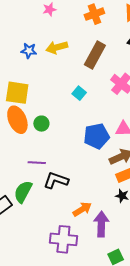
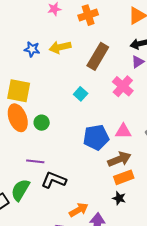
orange cross: (94, 14) -> (88, 15), moved

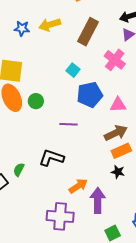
blue pentagon: (96, 137) -> (90, 95), moved
purple line: (35, 161) -> (69, 124), moved
green semicircle: (20, 190) -> (19, 170), size x0.6

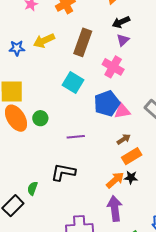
cyan square: (73, 70) -> (73, 83), size x1.5
blue pentagon: (90, 95) -> (107, 103), moved
brown arrow: (116, 133) -> (124, 139), size x0.6
orange arrow: (78, 186) -> (115, 180), moved

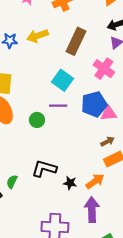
green circle: (40, 118) -> (37, 120), moved
purple line: (76, 137) -> (58, 106), moved
black star: (131, 177) -> (70, 183), moved

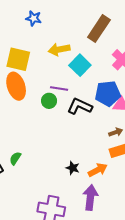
yellow arrow: (38, 36) -> (59, 49), moved
purple line: (58, 106) -> (59, 89), moved
black L-shape: (44, 169) -> (80, 106), moved

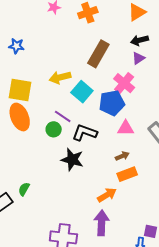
blue star: (34, 18) -> (16, 46), moved
purple line: (59, 89) -> (63, 116), turned 30
blue pentagon: (108, 94) -> (112, 103), moved
black star: (73, 168) -> (72, 160), moved, size x1.6

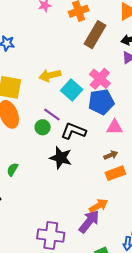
brown rectangle: (98, 54) -> (95, 35), moved
pink cross: (124, 83) -> (100, 79), moved
green semicircle: (24, 189) -> (12, 169), moved
orange arrow: (107, 195) -> (99, 206), moved
purple arrow: (102, 223) -> (89, 222), turned 35

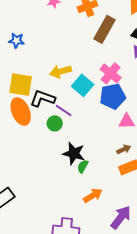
black L-shape: (73, 131) -> (43, 98), moved
green semicircle: (12, 169) -> (83, 166), moved
orange arrow: (99, 206) -> (93, 195), moved
purple arrow: (89, 222) -> (121, 217), moved

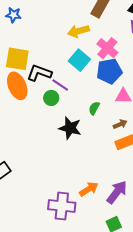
yellow arrow: (61, 71) -> (78, 31), moved
green semicircle: (83, 166) -> (94, 108), moved
orange arrow: (93, 195) -> (89, 189), moved

